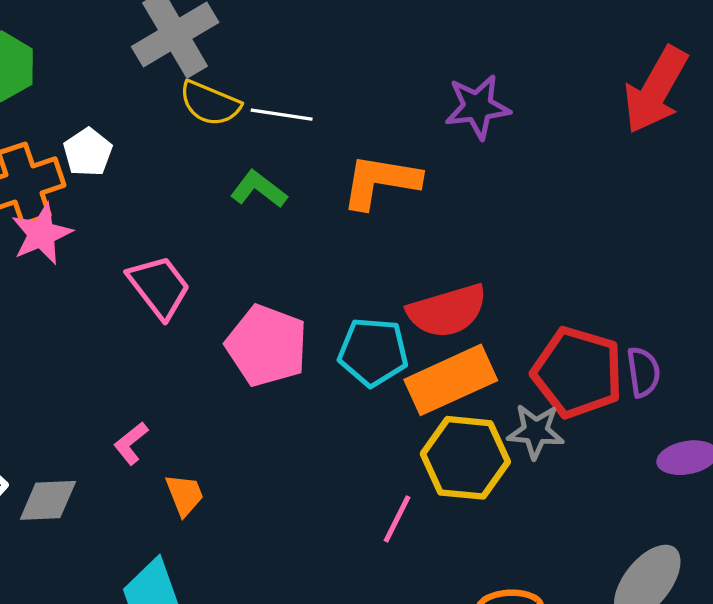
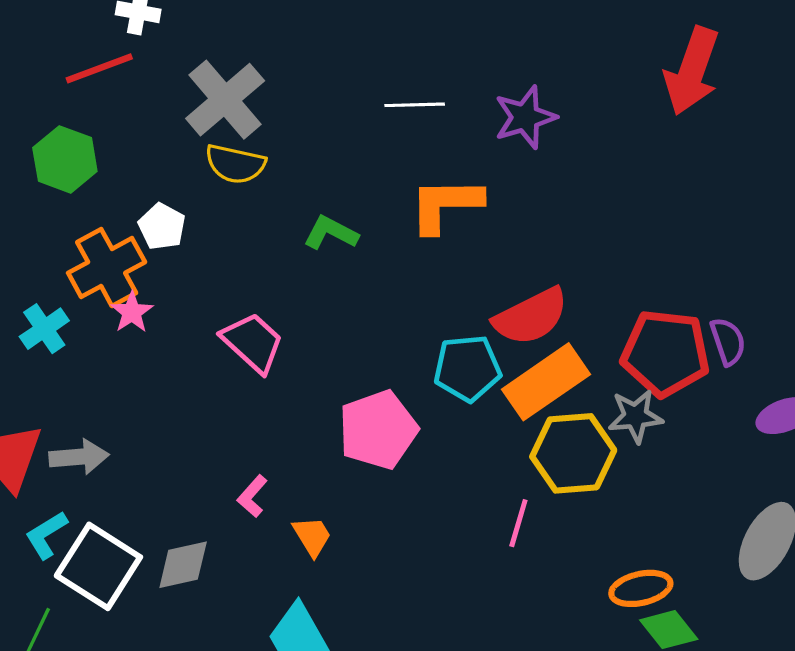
yellow semicircle: (210, 103) -> (235, 164), moved
white line: (282, 115) -> (415, 105), moved
pink star: (42, 234) -> (132, 312), size x0.7
pink pentagon: (267, 346) -> (378, 430), moved, turned -30

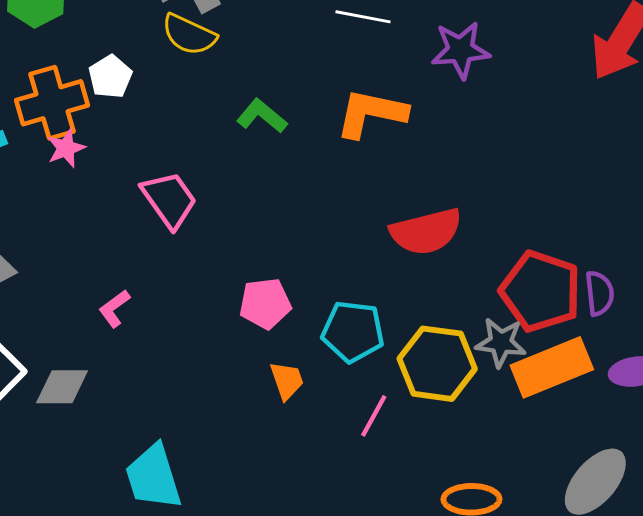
cyan pentagon: (467, 368) -> (353, 332), moved
orange rectangle: (546, 382) -> (552, 367), moved
pink pentagon: (378, 430) -> (265, 304), size x0.7
pink L-shape: (252, 496) -> (114, 309), moved
orange trapezoid: (312, 536) -> (287, 381), moved

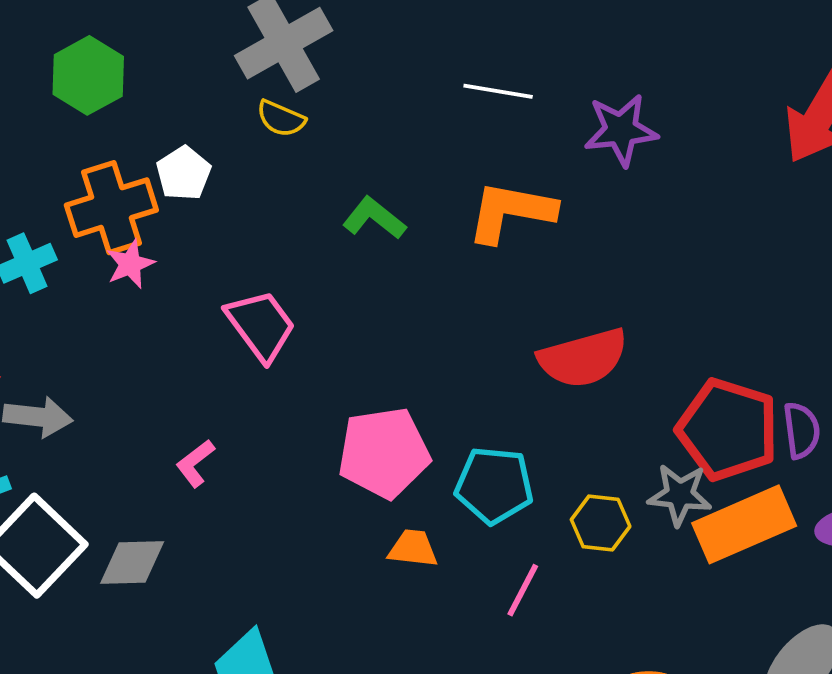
yellow semicircle: (189, 35) -> (281, 118), size x0.7
pink pentagon: (265, 304) -> (384, 453), size x1.4
yellow hexagon: (437, 364) -> (601, 523), size x0.6
orange trapezoid: (287, 381) -> (413, 548), turned -63

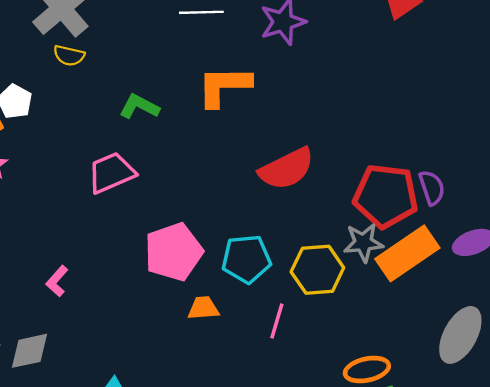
pink trapezoid: (261, 325) -> (111, 173), moved, turned -66
yellow hexagon: (601, 523) -> (317, 270), size x1.4

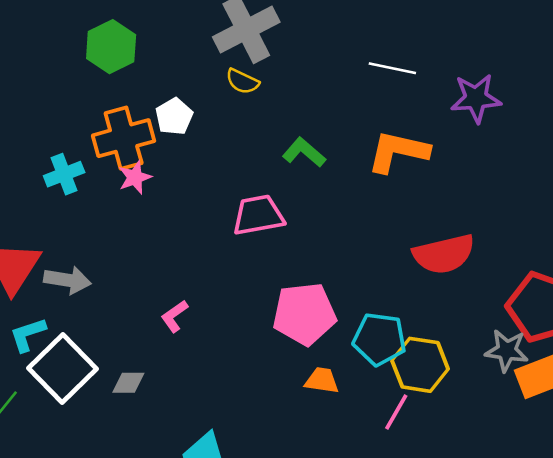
yellow hexagon: (317, 270) -> (420, 365), moved
gray diamond: (29, 351) -> (128, 383), size x0.7

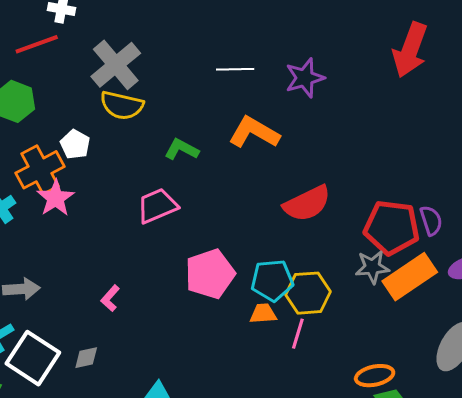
yellow semicircle: (242, 81) -> (122, 105), size x1.6
orange L-shape: (398, 152) -> (254, 132), turned 30
pink star: (135, 177) -> (56, 198), size x1.4
orange trapezoid: (322, 380) -> (263, 314), moved

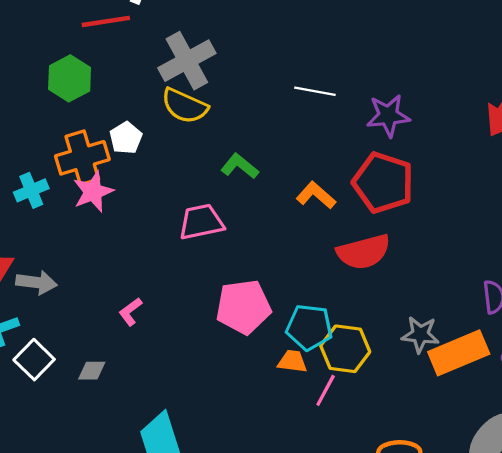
orange L-shape: (254, 132) -> (316, 195), moved, size x0.7
red pentagon: (392, 227) -> (383, 183), moved
white square: (33, 358) -> (34, 360), size x0.7

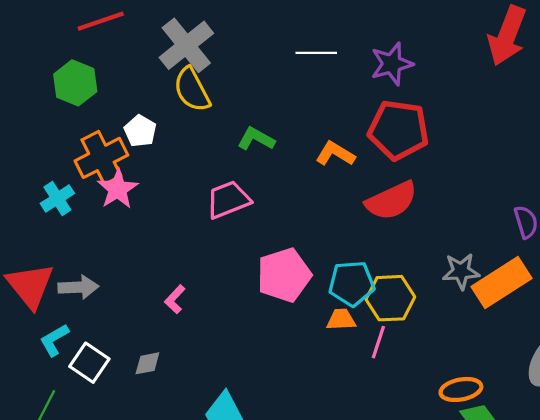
yellow semicircle: (185, 106) -> (192, 90), turned 48

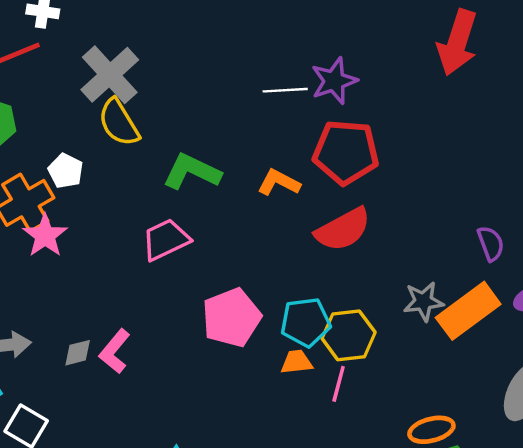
white line: (316, 53) -> (285, 90), moved
green L-shape: (256, 139) -> (192, 172), size x1.4
pink L-shape: (175, 299) -> (115, 351), size x1.4
gray diamond: (147, 363) -> (78, 353), moved

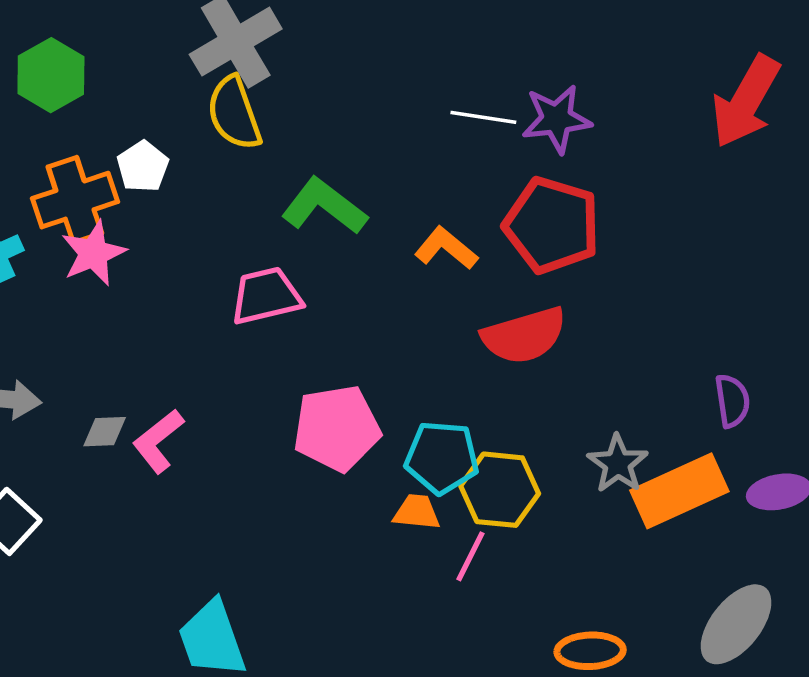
gray star: (423, 301) -> (618, 464), turned 30

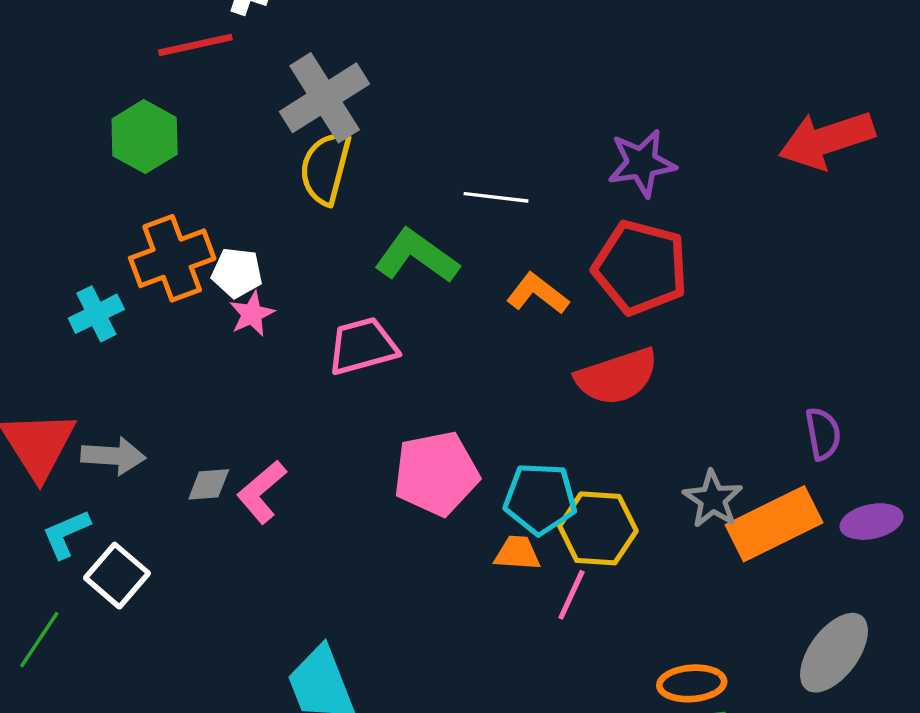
red arrow: (746, 101) -> (827, 140), turned 44
yellow semicircle: (234, 113) -> (325, 168), turned 36
white line: (483, 117) -> (496, 197), moved
white pentagon: (143, 166) -> (237, 273), moved, turned -30
pink star: (93, 253) -> (252, 314), moved, size x0.7

